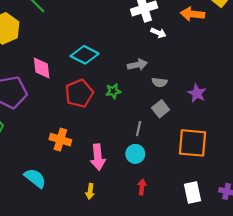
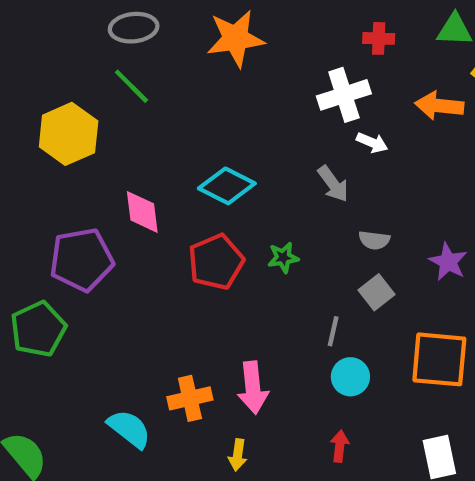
gray arrow: (137, 65) -> (333, 184), moved, turned 66
orange cross: (60, 140) -> (190, 398), moved, turned -30
cyan circle: (135, 154) -> (350, 377), moved

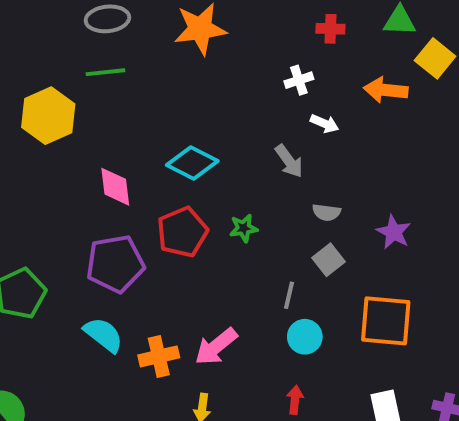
green line: (131, 86) -> (105, 72), turned -51
white cross: (344, 95) -> (299, 80), size x0.6
purple pentagon: (82, 260) -> (115, 264), moved
pink arrow: (253, 388) -> (216, 347), turned 57
cyan semicircle: (129, 429) -> (103, 335), moved

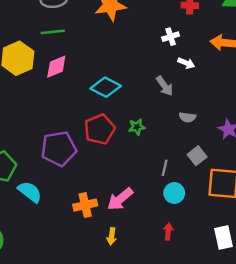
pink diamond: (115, 187) -> (56, 67), moved, turned 75
gray square: (328, 260) -> (197, 156), moved
cyan semicircle: (103, 335) -> (30, 192), moved

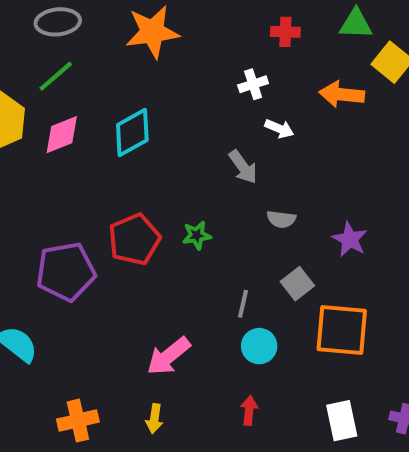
green line: (53, 32) -> (56, 76), turned -35
cyan diamond: (106, 87) -> (132, 133), moved, turned -56
orange cross: (85, 205) -> (78, 421), moved

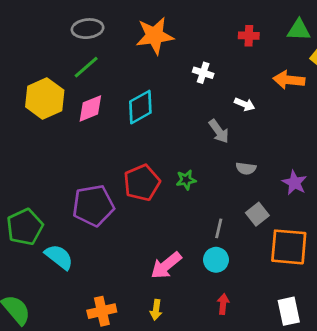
white cross: (253, 84) -> (203, 73), moved, turned 36
cyan circle: (259, 346) -> (216, 260), moved

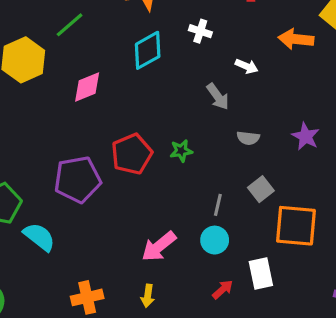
cyan diamond: (140, 107) -> (148, 50), moved
pink diamond: (90, 108) -> (87, 87), moved
purple star: (294, 183) -> (306, 136), moved
red arrow: (223, 304) -> (223, 289), turned 42
white rectangle: (289, 311) -> (261, 274), moved

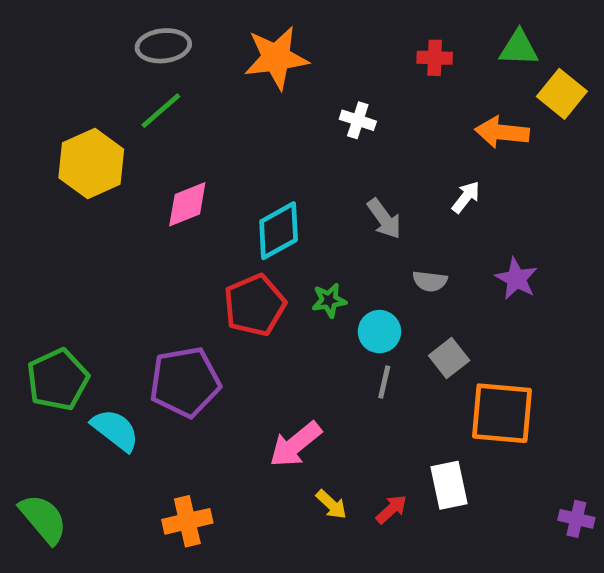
cyan diamond: (148, 50) -> (279, 231), moved
white arrow: (247, 66) -> (466, 197), moved, turned -75
purple pentagon: (78, 179) -> (185, 382), moved
cyan circle: (215, 240) -> (379, 332), moved
yellow arrow: (148, 296) -> (331, 504), moved, turned -55

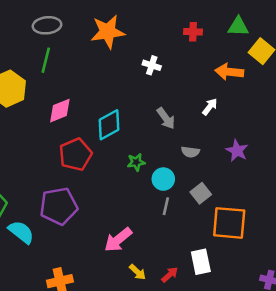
green line: (161, 111) -> (46, 60), turned -35
red pentagon: (255, 305) -> (75, 154), moved

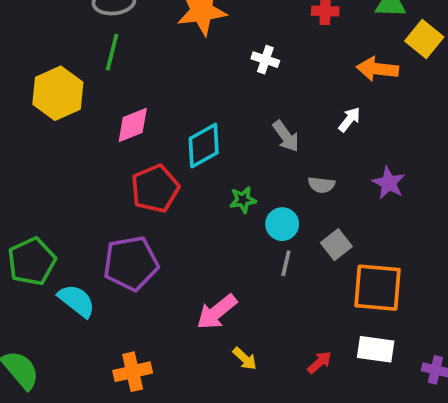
white rectangle: (201, 262) -> (376, 349), moved, turned -70
red arrow: (170, 275) -> (320, 362), moved

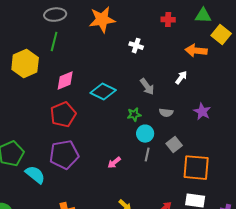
cyan diamond: (204, 146) -> (103, 92), turned 55
red pentagon: (155, 189) -> (63, 115), moved
green star: (243, 200) -> (134, 115), moved
pink arrow: (217, 312) -> (114, 163), moved, size x0.6

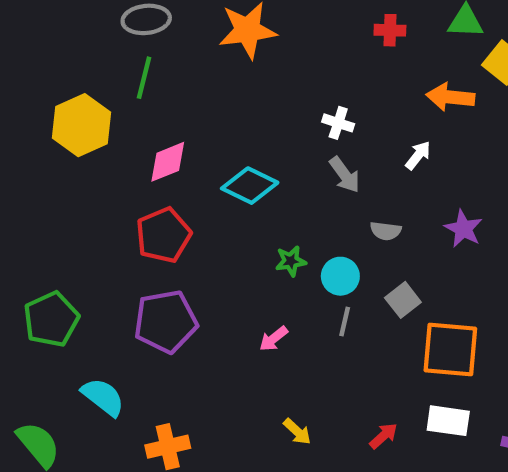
white cross: (136, 46) -> (338, 123), moved
green star: (134, 115) -> (291, 261), moved
cyan semicircle: (35, 175) -> (103, 397), moved

